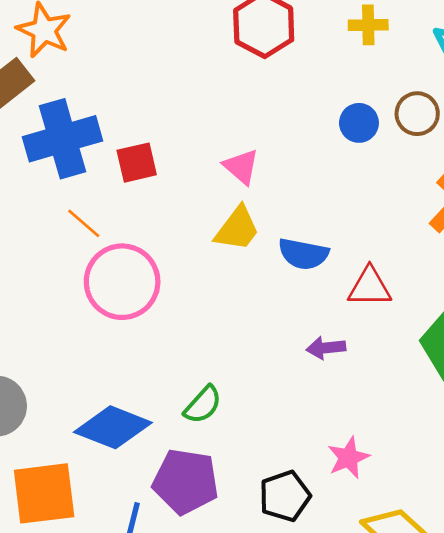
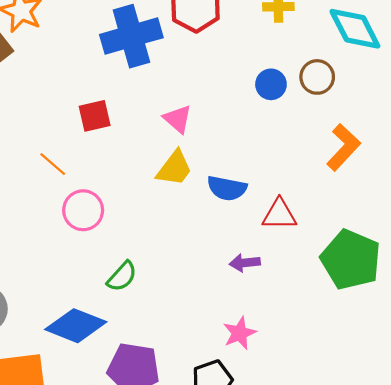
blue cross: (63, 139) -> (131, 36), moved
pink circle: (122, 282) -> (83, 210), size x0.7
green semicircle: (203, 405) -> (122, 276), moved
pink star: (348, 458) -> (239, 333), moved

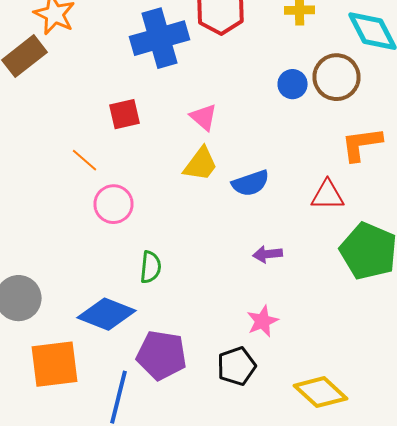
brown circle: (317, 77) -> (336, 77), size x1.4
orange L-shape: (343, 147) -> (362, 144), turned -141
blue semicircle: (227, 188) -> (250, 183), turned -30
red triangle: (279, 214) -> (328, 195), moved
green semicircle: (122, 276) -> (150, 267), turned -36

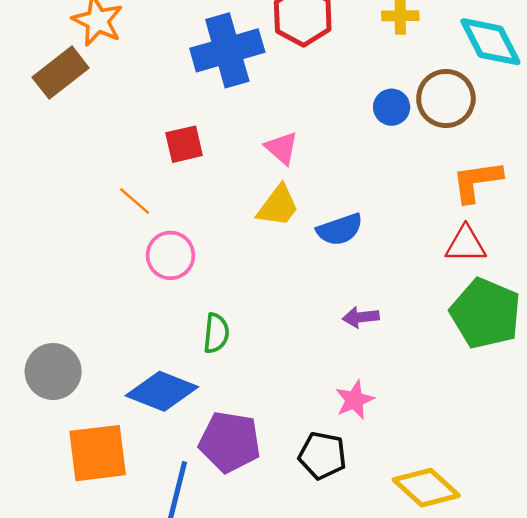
red triangle: (328, 195) -> (466, 244), moved
black pentagon: (236, 366) -> (322, 456), turned 30

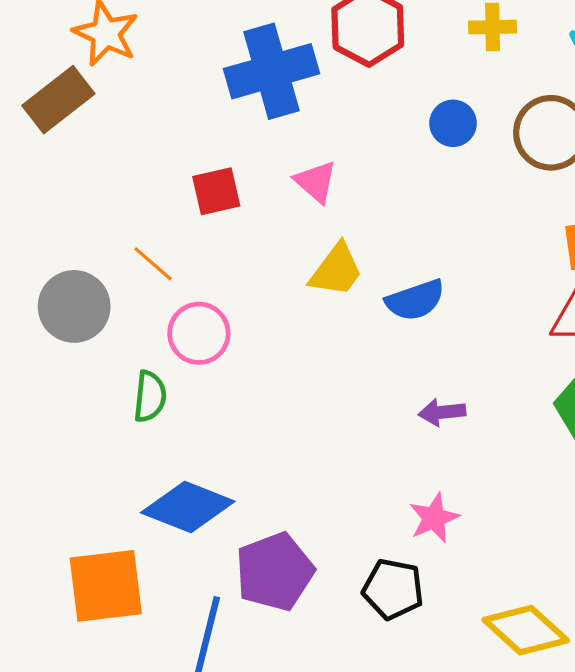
blue circle: (392, 107) -> (453, 123), moved
pink triangle: (282, 148) -> (316, 182), moved
green semicircle: (216, 333) -> (150, 396), moved
gray circle: (53, 372) -> (74, 306), moved
purple pentagon: (230, 442) -> (275, 572), turned -30

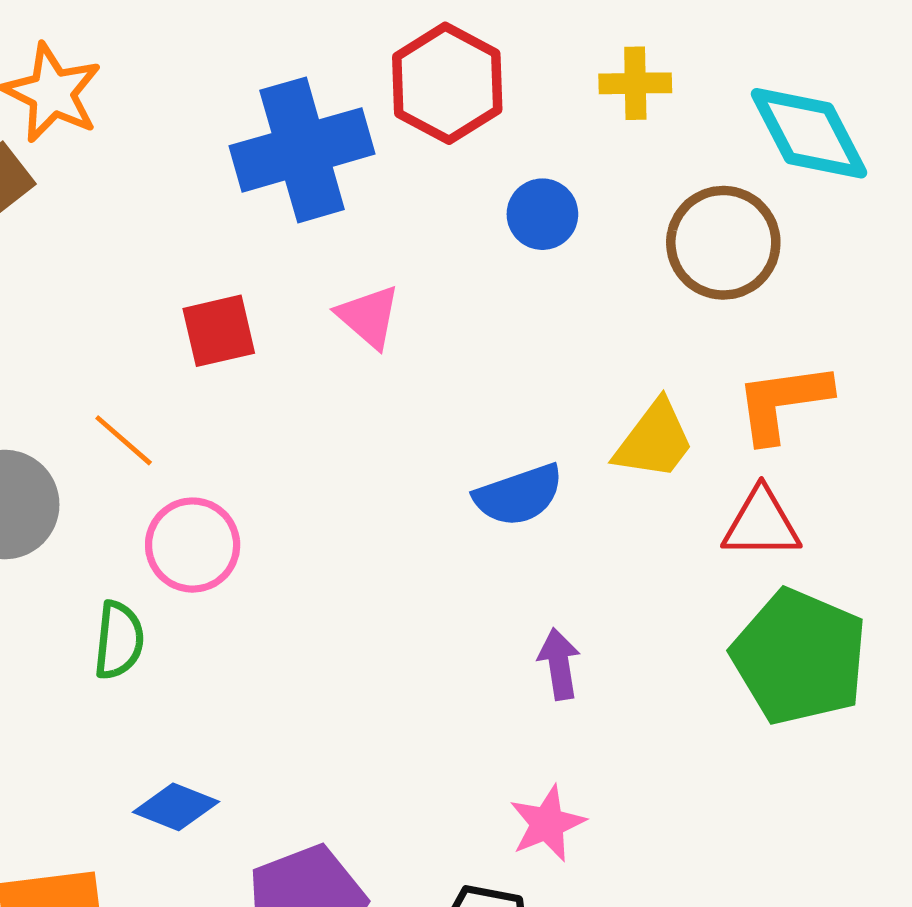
blue circle: (453, 123) -> (542, 214), moved
yellow trapezoid: (336, 270) -> (654, 440), moved
purple arrow: (442, 412) -> (559, 664), turned 87
blue diamond: (188, 507) -> (176, 807), size x0.6

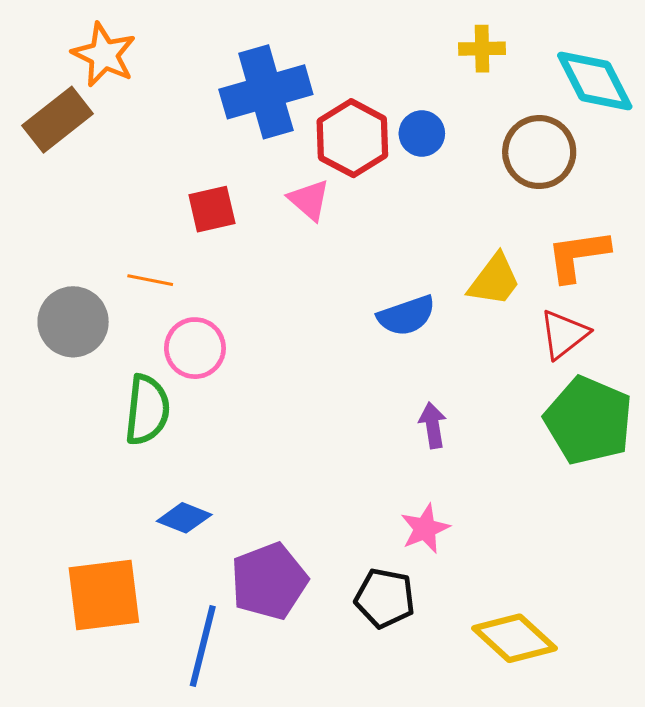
red hexagon: (447, 83) -> (352, 138), moved
orange line: (124, 440) -> (150, 280), turned -30
red triangle: (761, 524) -> (564, 334), turned -38
green semicircle: (119, 640) -> (147, 410), size x1.4

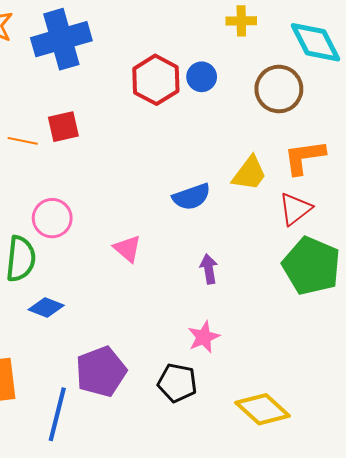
blue cross: (266, 92) -> (61, 39), moved
pink triangle: (309, 200) -> (127, 249), moved
orange line: (150, 280) -> (23, 141), moved
blue diamond: (184, 518) -> (46, 308), moved

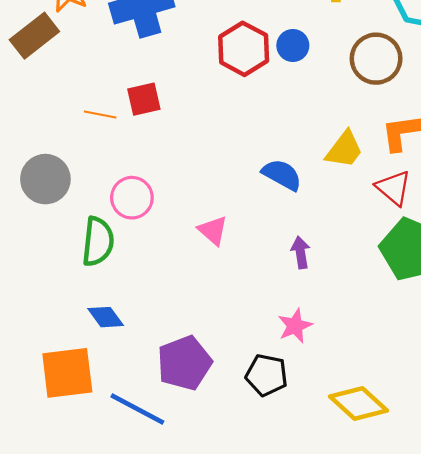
blue semicircle: (191, 197) -> (282, 175), turned -132
red triangle: (295, 209) -> (394, 188), turned -42
blue diamond: (46, 308) -> (106, 317), moved, turned 32
blue line: (57, 414) -> (137, 409), turned -76

